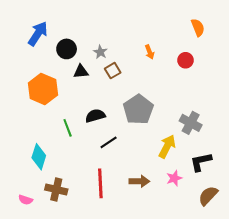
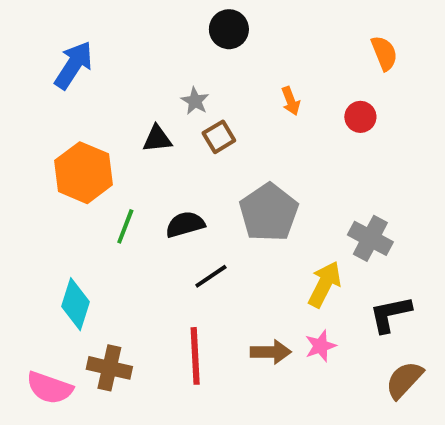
black circle: (67, 49) -> (229, 29), moved
green line: (68, 128) -> (125, 226), moved, turned 42
pink star: (174, 178) -> (321, 346), moved
pink semicircle: (25, 200) -> (50, 388), size x1.6

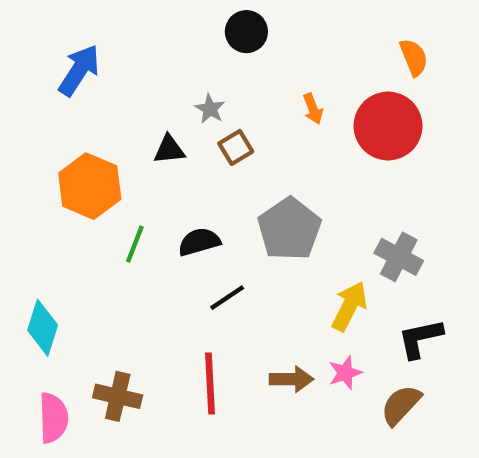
red circle: (360, 117) -> (388, 126), size x2.0
cyan diamond: (76, 304) -> (43, 328), moved
brown semicircle: (404, 380) -> (401, 405), moved
pink semicircle: (50, 388) -> (53, 418), turned -111

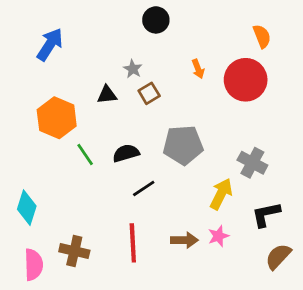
gray pentagon: (289, 229) -> (183, 145), turned 30
green line: (135, 244) -> (85, 155), turned -55
brown semicircle: (401, 405) -> (278, 256), moved

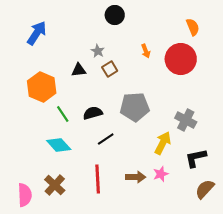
cyan diamond: (27, 208) -> (59, 145), moved, turned -60
brown cross: (74, 251) -> (55, 185), turned 30

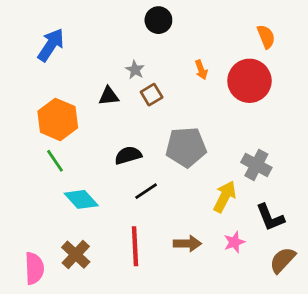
green line: (63, 114) -> (55, 161), moved
black L-shape: (196, 158) -> (270, 217), turned -100
pink star: (161, 174) -> (234, 242), moved

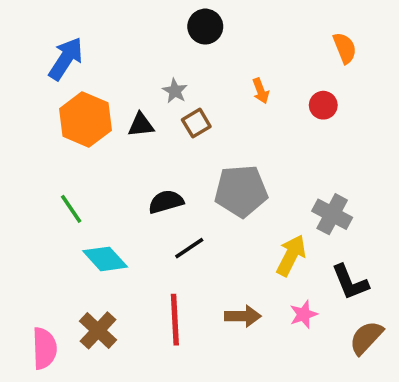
red circle: (249, 81) -> (323, 105), size x0.5
orange hexagon: (58, 119) -> (85, 119), moved

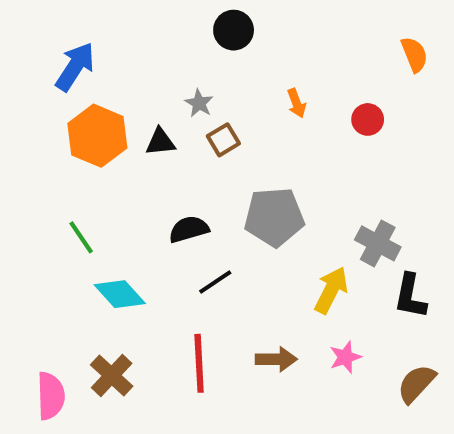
orange semicircle: (345, 48) -> (414, 54), moved
black L-shape: (350, 282) -> (410, 296), moved, turned 33

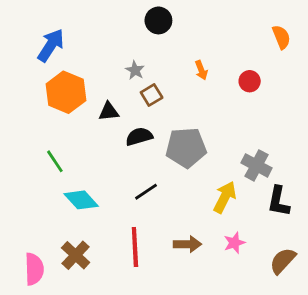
black triangle: (160, 142) -> (109, 112), moved
black semicircle: (189, 229) -> (139, 136), moved

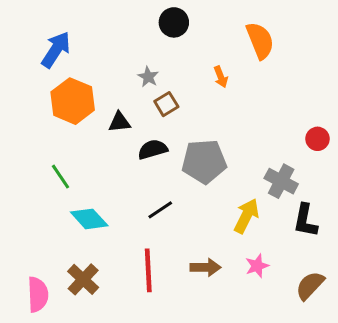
orange semicircle: (281, 37) -> (260, 41), moved, size x1.4
red circle: (250, 81) -> (317, 139), moved

